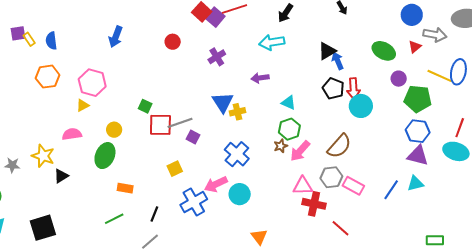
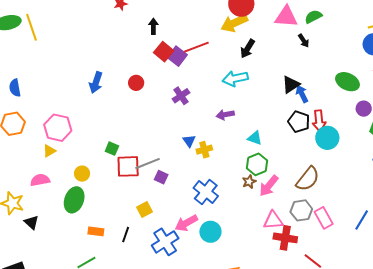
blue arrow: (116, 37) -> (96, 83), moved
blue triangle: (223, 102) -> (189, 141), size x0.6
black triangle: (61, 176) -> (31, 222), turned -42
pink rectangle: (353, 186) -> (324, 218), turned 35
black line: (154, 214) -> (126, 235), moved

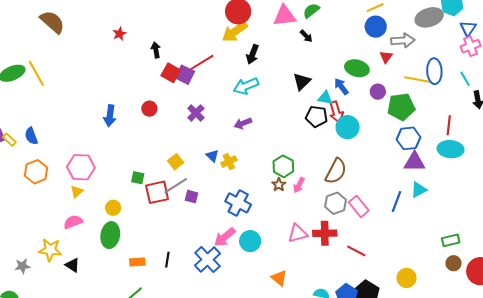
blue arrow: (302, 94) -> (341, 86), moved
cyan triangle: (255, 138) -> (325, 98), moved
pink arrow: (269, 186) -> (299, 185), size x0.7
yellow square: (144, 209) -> (176, 162), moved
pink triangle: (273, 220) -> (298, 233), moved

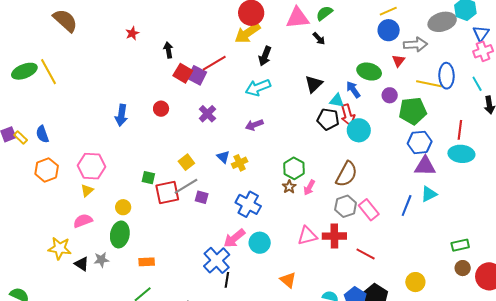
black line: (167, 260) -> (227, 280), moved
gray star: (22, 266) -> (101, 260), moved

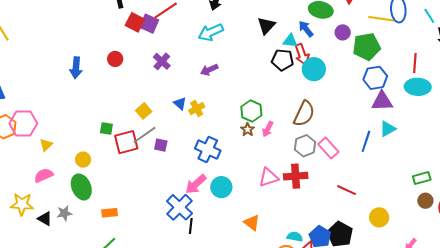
pink hexagon: (91, 166) -> (23, 123), moved
green ellipse: (120, 234) -> (81, 187), turned -30
red line: (366, 254) -> (347, 190), moved

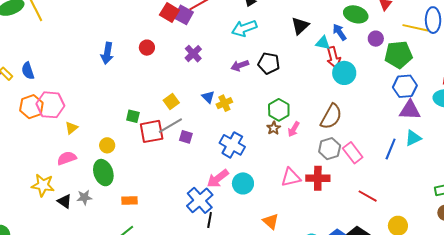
black pentagon: (282, 60) -> (269, 63), moved

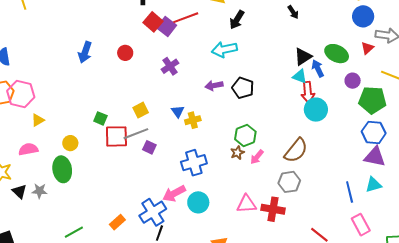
black triangle: (300, 26) -> (303, 57), moved
blue cross: (232, 145) -> (194, 163), turned 35
blue line: (391, 149) -> (350, 192), turned -45
pink rectangle: (353, 153) -> (361, 225), moved
orange rectangle: (130, 200) -> (117, 222), moved, turned -49

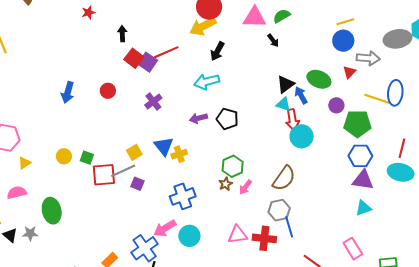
yellow square: (141, 110) -> (134, 152), moved
blue triangle: (178, 111) -> (164, 146), size x1.5
yellow circle: (70, 143) -> (64, 156), moved
blue line: (350, 192) -> (289, 227), moved

